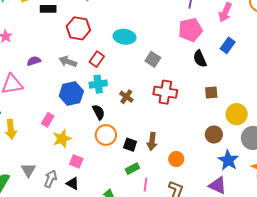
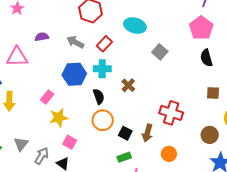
pink pentagon: (190, 30) -> (201, 28), turned -30
red cross: (165, 92) -> (171, 113), moved

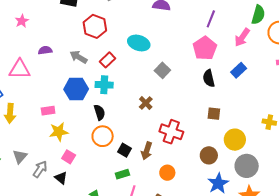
brown cross: (128, 85) -> (146, 103), moved
pink rectangle: (47, 97) -> (48, 111), turned 40

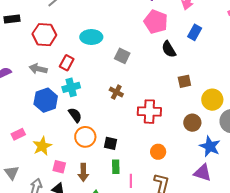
pink rectangle: (48, 111) -> (18, 134), moved
brown arrow: (147, 151) -> (83, 172), moved
gray triangle: (20, 157) -> (12, 173), moved
green rectangle: (122, 174) -> (116, 167), turned -56

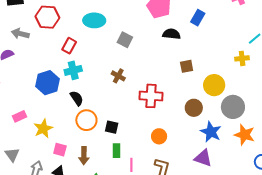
black semicircle: (169, 49) -> (171, 34), turned 126
gray arrow: (38, 69) -> (20, 34), moved

